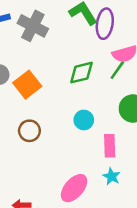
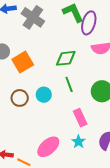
green line: (117, 70) -> (69, 84), moved, turned -63
cyan circle: (84, 120) -> (44, 95), moved
pink rectangle: (110, 146) -> (80, 118), turned -30

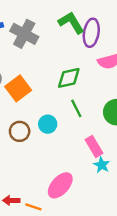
cyan star: (78, 142) -> (102, 165), moved

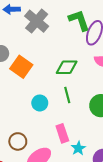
orange square: (18, 88) -> (21, 67), turned -30
brown circle: (20, 131) -> (18, 141), moved
pink rectangle: (94, 146) -> (62, 133), moved

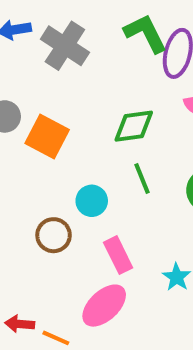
pink rectangle: (62, 133) -> (118, 255), moved
brown circle: (18, 141) -> (54, 235), moved

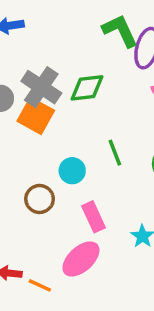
gray cross: (65, 46) -> (41, 87), moved
green diamond: (134, 126) -> (87, 88), moved

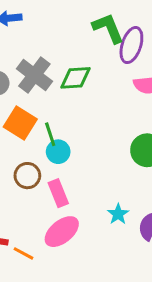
orange square: (36, 116) -> (20, 123), moved
green line: (115, 153) -> (50, 134), moved
pink rectangle: (93, 217) -> (58, 193), moved

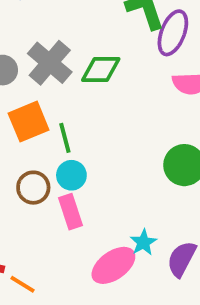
orange square: (20, 123) -> (29, 122), turned 32
cyan circle: (58, 152) -> (71, 175), moved
pink ellipse: (62, 232) -> (113, 265), moved

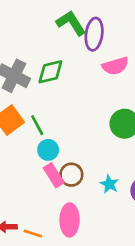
brown circle: (33, 188) -> (71, 175), moved
pink ellipse: (113, 265) -> (70, 220), moved, turned -40

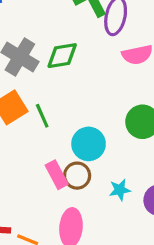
cyan circle: (48, 150) -> (89, 144), moved, size x1.4
cyan star: (109, 184) -> (120, 190), turned 30

